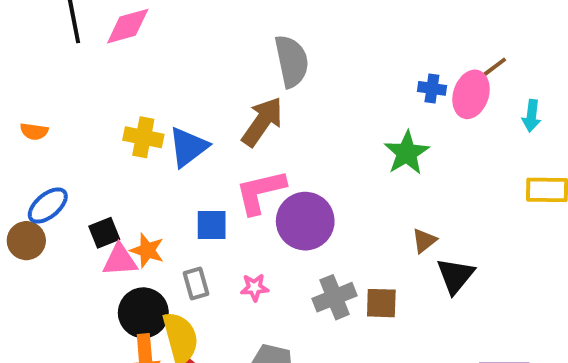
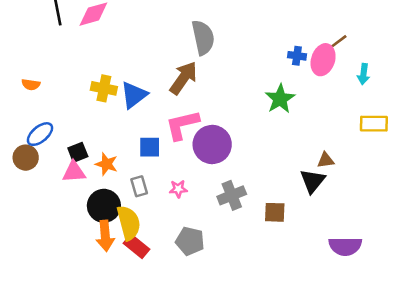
brown triangle: (424, 241) -> (326, 160), moved, turned 30
pink triangle: (120, 260) -> (74, 172), moved
brown square: (381, 303) -> (275, 212), moved

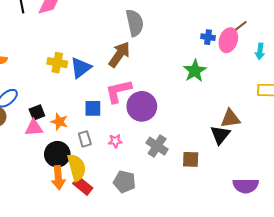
brown triangle: (326, 160) -> (230, 119), size x1.5
gray cross: (232, 195) -> (157, 146), turned -35

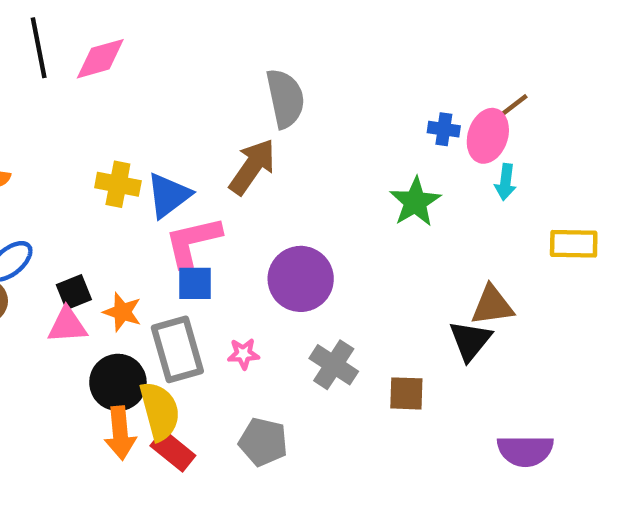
cyan arrow: (260, 51) -> (505, 182), moved
pink L-shape: (118, 91) -> (193, 242), moved
gray rectangle: (85, 139) -> (177, 349), size x1.8

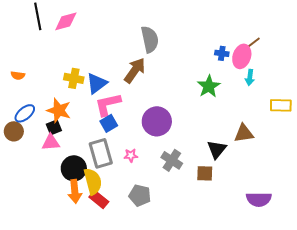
blue square: (195, 283) -> (109, 123), turned -30
orange star: (122, 312) -> (59, 110), moved, size x1.4
black triangle: (470, 341) -> (217, 149), moved

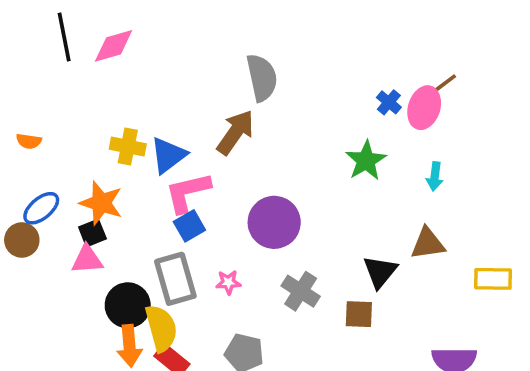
blue cross: (222, 53) -> (389, 102), turned 32
cyan arrow: (250, 77) -> (435, 176), moved
yellow rectangle: (281, 105) -> (493, 279), moved

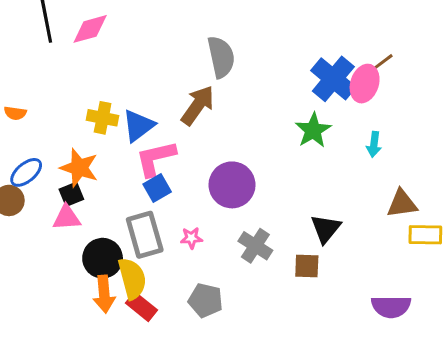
blue cross: (389, 102) -> (333, 79), size x2.0
brown triangle: (428, 244) -> (402, 204), moved

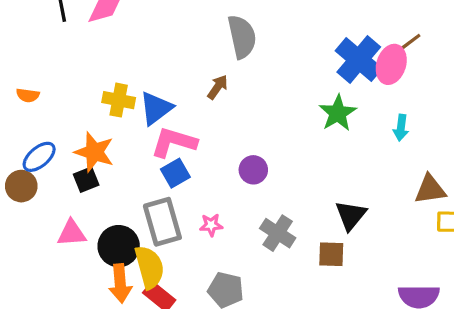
brown arrow: (198, 105) -> (218, 87), size x0.6
pink L-shape: (156, 158) -> (174, 142), turned 30
purple circle: (232, 185) -> (253, 170), size x0.6
pink triangle: (67, 218) -> (72, 233), moved

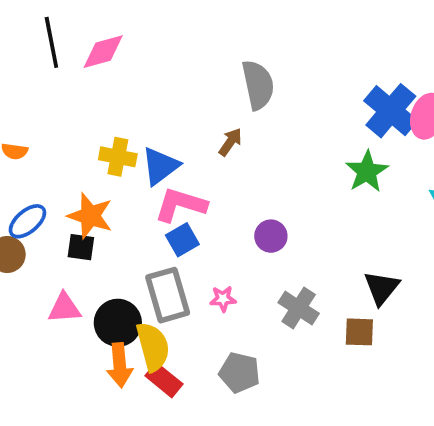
black square: (86, 180) -> (81, 247), turned 30

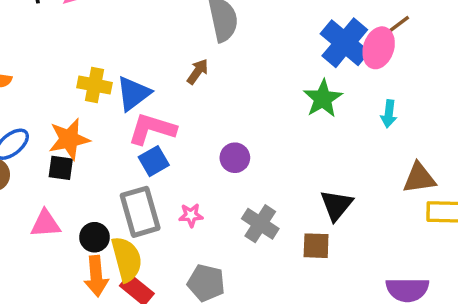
orange star: (90, 216) -> (69, 139), turned -30
black circle: (118, 323) -> (94, 237), size x0.7

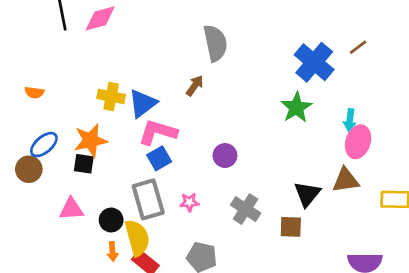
pink ellipse: (379, 48) -> (358, 142), moved
brown triangle: (419, 178) -> (346, 180), moved
orange arrow: (96, 276) -> (112, 252), size x0.6

